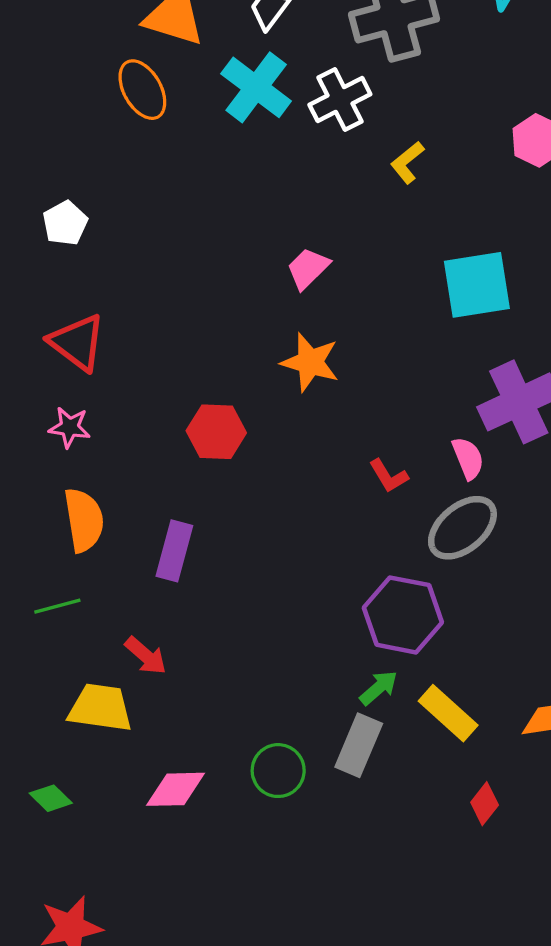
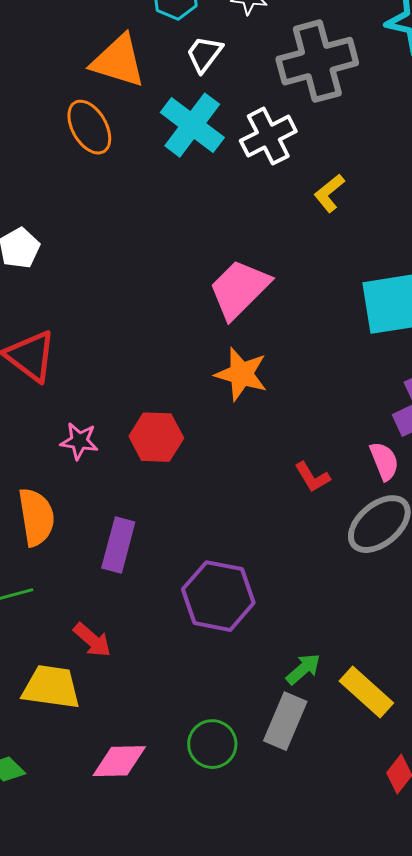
pink trapezoid: (308, 268) -> (239, 289), size x1.6
pink star: (70, 427) -> (79, 441), moved
purple hexagon: (403, 615) -> (218, 596), moved

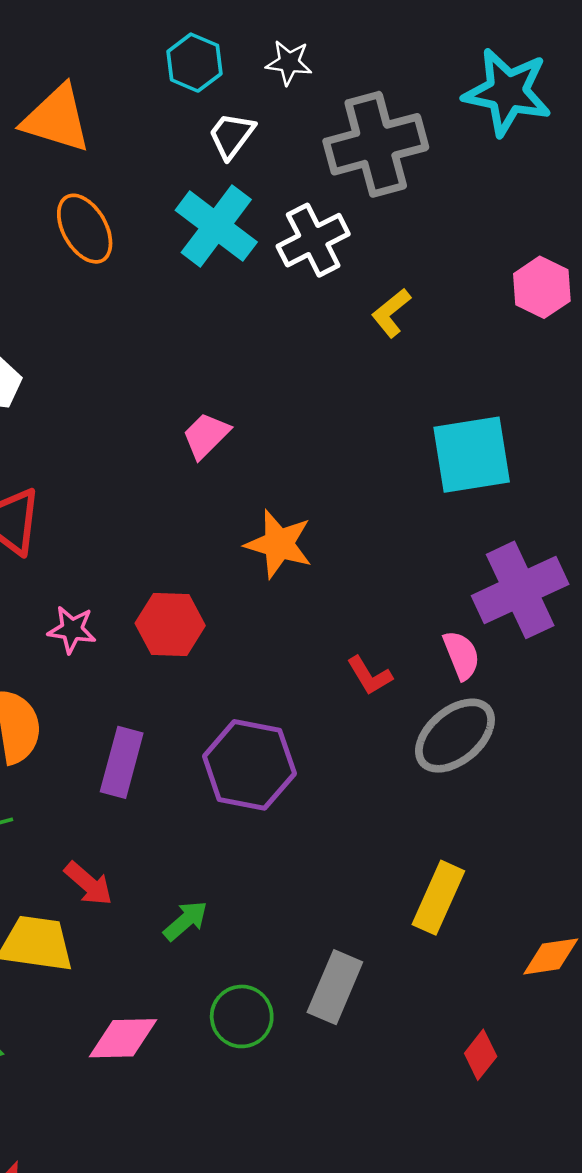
orange triangle: (118, 61) -> (57, 119), moved
pink trapezoid: (239, 289) -> (206, 435), moved, size x0.6
purple hexagon: (218, 596) -> (249, 765), moved
green arrow: (303, 669) -> (186, 921), moved
yellow rectangle: (366, 692) -> (438, 898), moved, turned 72

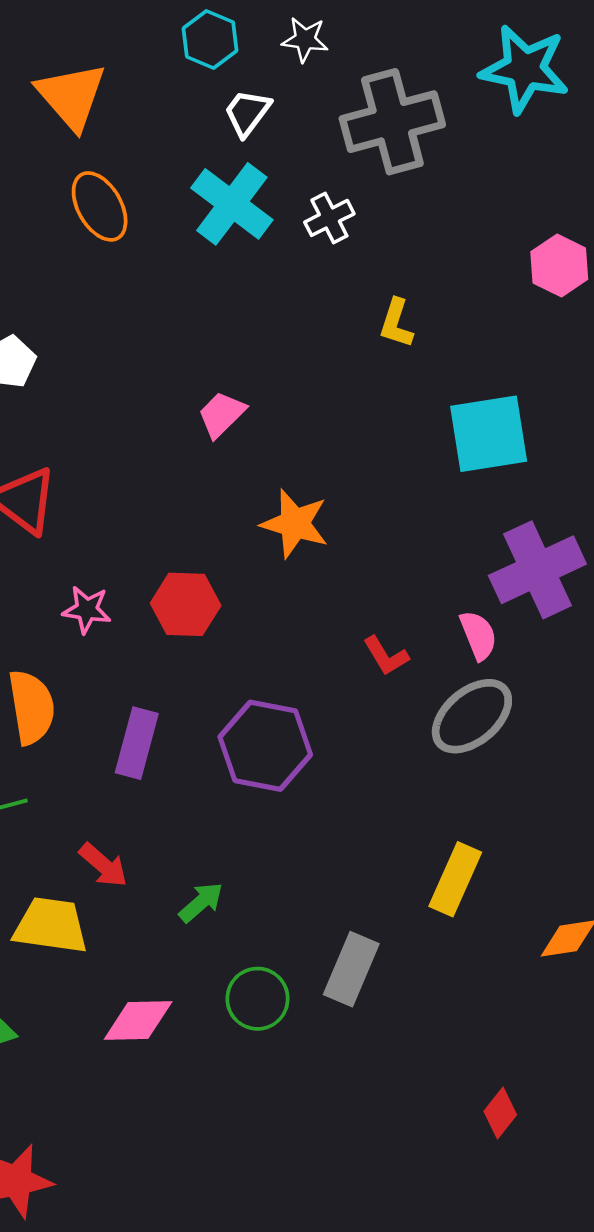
orange triangle: (57, 119) -> (71, 96), turned 32
white cross: (313, 240) -> (329, 218), size x0.7
yellow L-shape: (391, 313) -> (396, 323), moved, turned -33
red diamond: (481, 1055) -> (500, 1113), moved

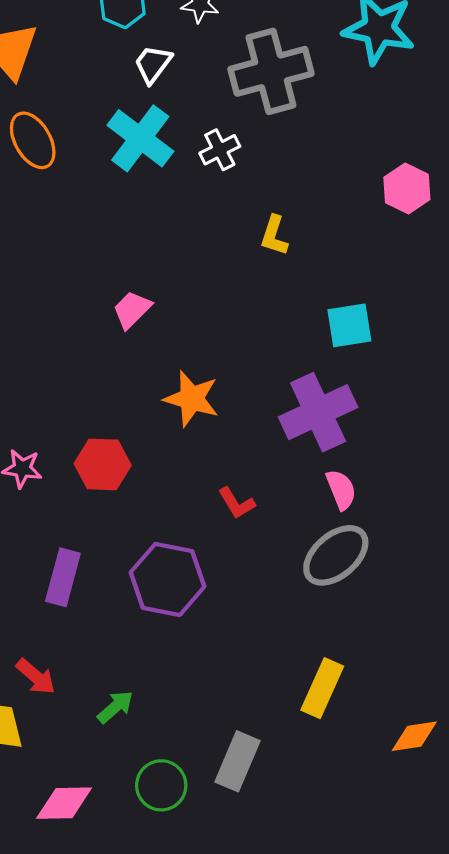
cyan square: (489, 434) -> (349, 325), size x0.7
purple cross: (537, 570) -> (318, 412), moved
red L-shape: (386, 656) -> (237, 503), moved

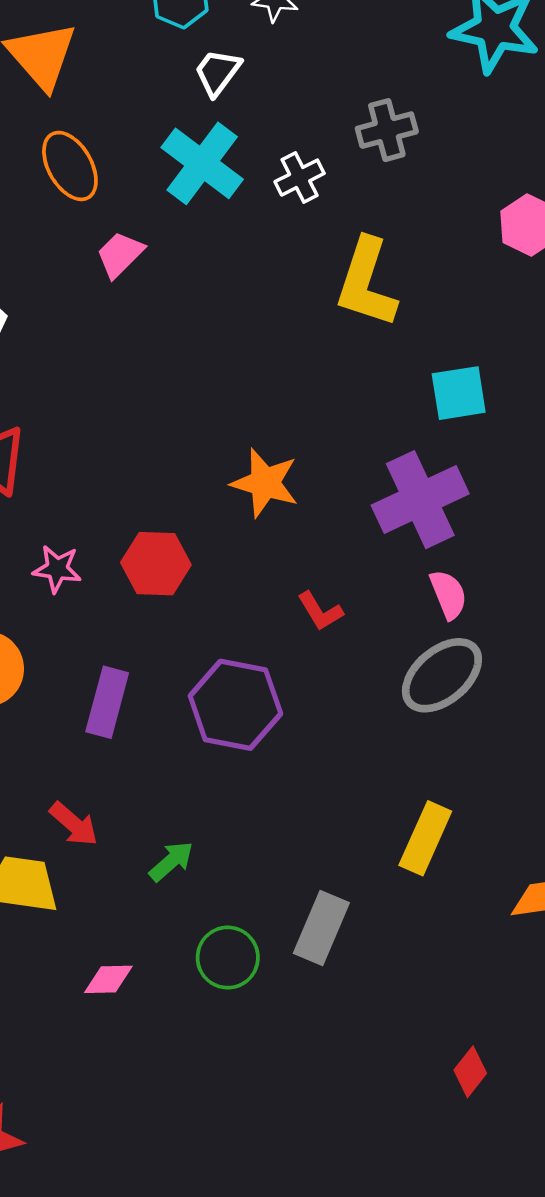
gray cross: (271, 71) -> (387, 130), moved, size x0.6
yellow L-shape: (274, 235) -> (366, 283), size x1.8
pink trapezoid: (132, 310) -> (120, 255), moved
pink diamond: (64, 803) -> (108, 979), size x0.7

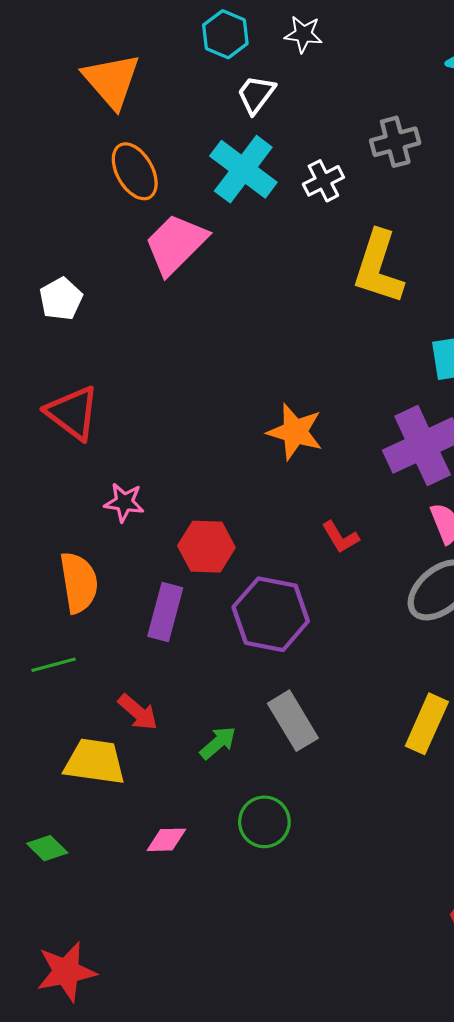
pink trapezoid: (120, 255) -> (176, 244), size x1.6
red hexagon: (156, 564) -> (206, 547), moved
gray rectangle: (321, 928) -> (293, 721), moved, turned -54

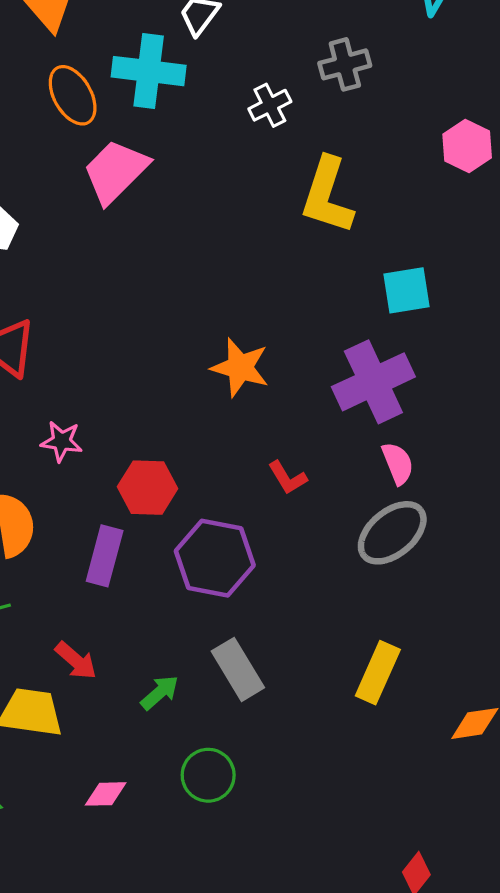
cyan cross: (243, 169) -> (149, 71), moved, turned -30

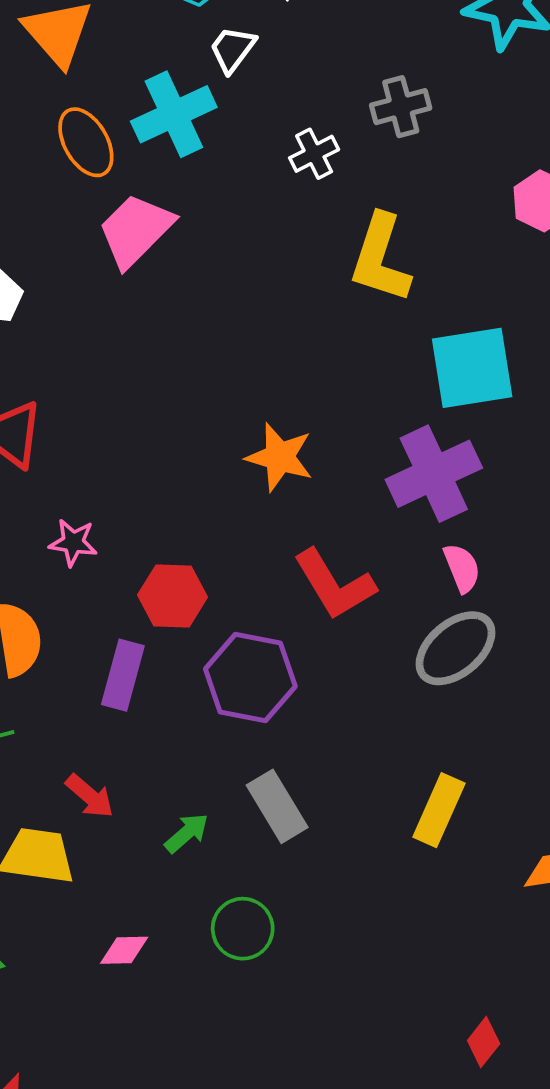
cyan cross: (149, 71) -> (174, 114), turned -32
cyan square: (406, 290) -> (472, 368), size x1.5
red L-shape: (287, 478) -> (334, 585), size x1.8

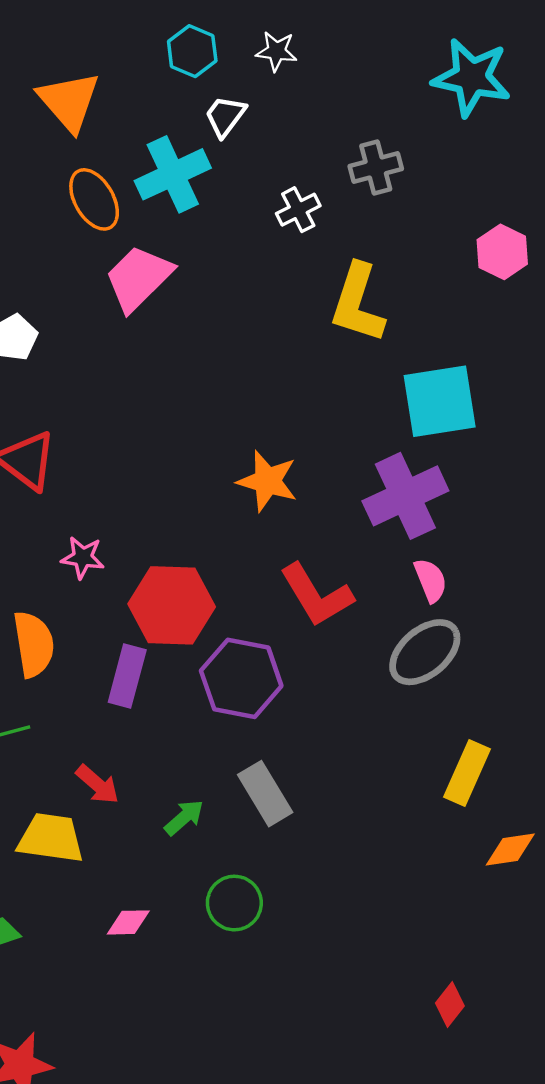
red hexagon: (173, 596) -> (172, 605), size x1.4
yellow rectangle: (439, 810) -> (467, 773), moved

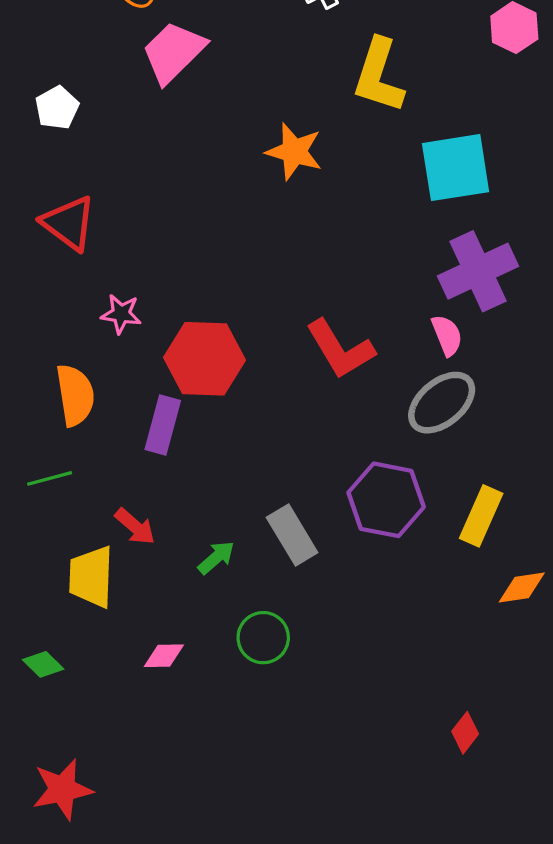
orange star: (267, 481) -> (294, 152), moved
purple cross: (405, 496) -> (478, 271), moved
purple hexagon: (241, 678) -> (386, 500), moved
yellow trapezoid: (51, 838) -> (91, 577), turned -96

